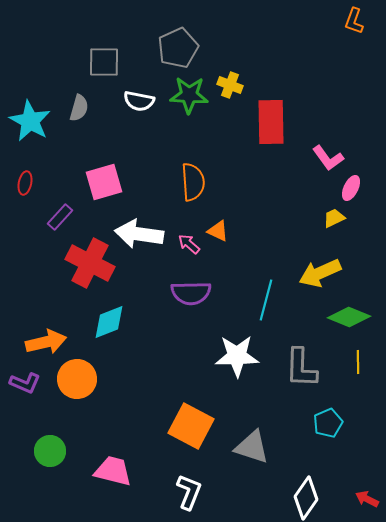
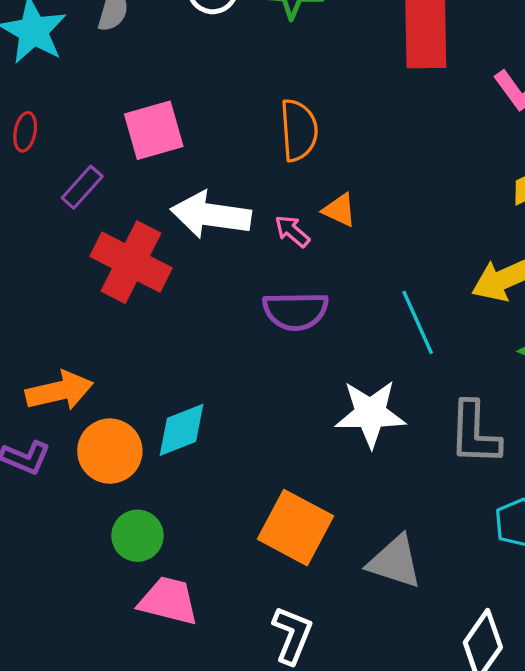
cyan line: (266, 300) -> (418, 322), turned -39
cyan diamond: (109, 322) -> (181, 430), moved
green circle: (50, 451) -> (138, 536), moved

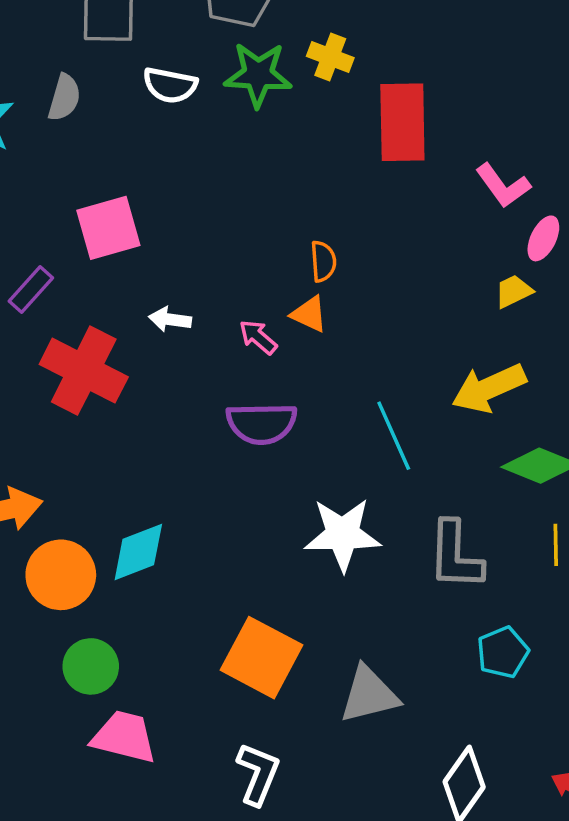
orange semicircle: (299, 130) -> (323, 261), moved, size x0.6
white arrow: (211, 215) -> (170, 319), size x0.5
gray triangle: (395, 562) -> (369, 695), turned -32

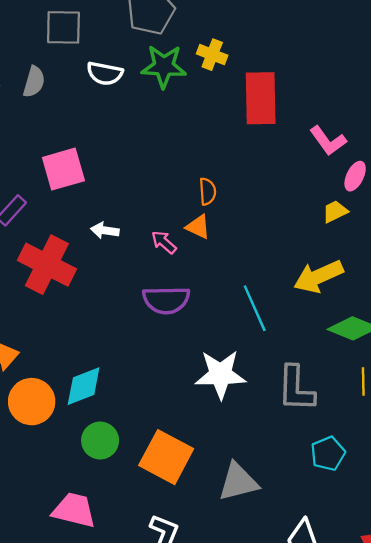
green circle: (91, 666) -> (100, 441), moved

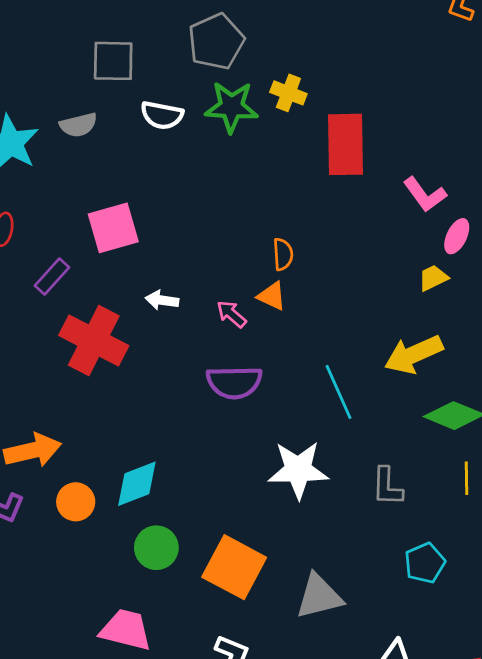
gray semicircle: (34, 82) -> (78, 125), turned 60
gray L-shape: (296, 389) -> (387, 487), size x0.7
orange circle: (32, 402) -> (76, 502), size x0.7

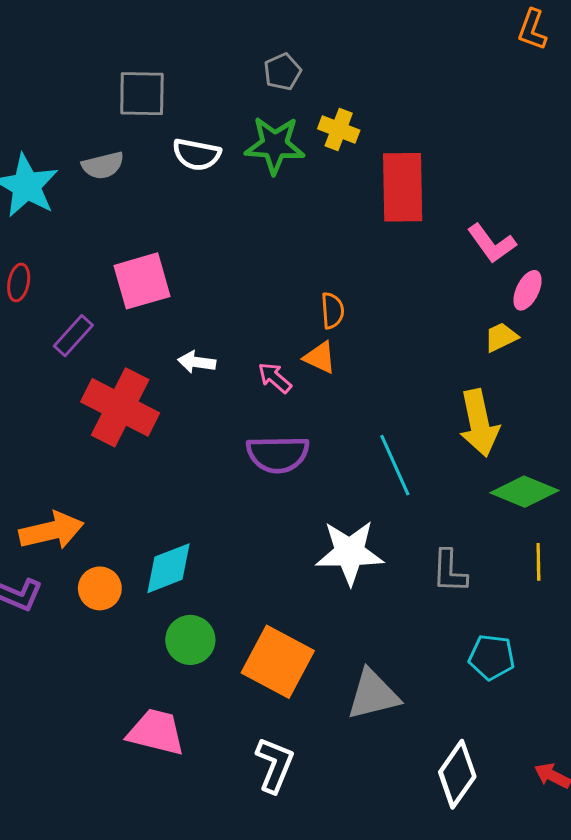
gray pentagon: (216, 41) -> (282, 72), moved, size x0.6
yellow arrow: (414, 354) -> (479, 423), turned -78
cyan pentagon: (425, 563) -> (492, 657), turned 30

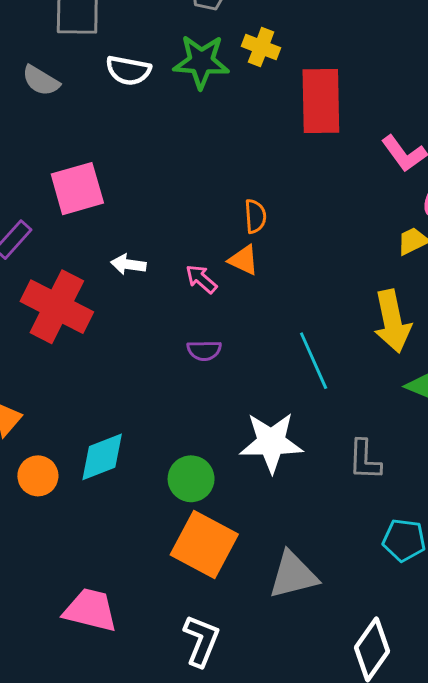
gray semicircle: (103, 165) -> (41, 81), turned 45
purple semicircle: (278, 454) -> (204, 350), size x0.6
green circle: (190, 640) -> (191, 479), moved

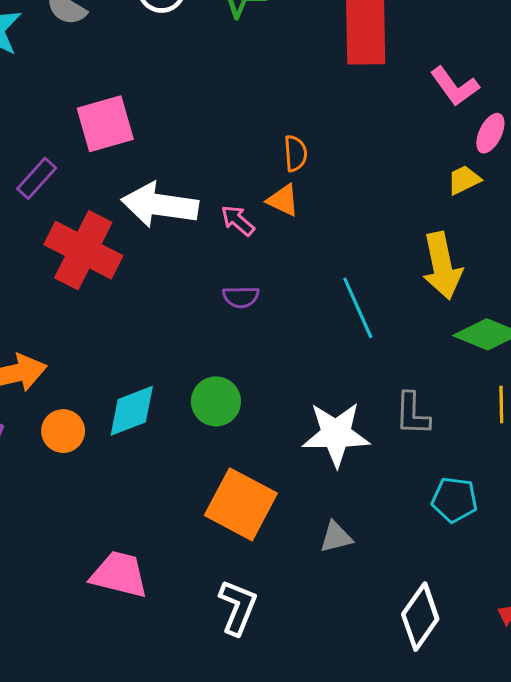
white arrow: (128, 264) -> (160, 205), size x2.0
white star: (271, 442) -> (336, 434), moved
green circle: (191, 479) -> (216, 401), moved
gray triangle: (293, 575) -> (336, 537), size x0.6

